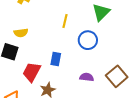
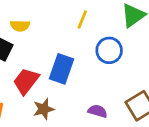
blue rectangle: (56, 59) -> (62, 69), size x1.5
purple semicircle: (87, 77) -> (98, 111), moved

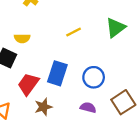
yellow line: (82, 19) -> (74, 32), turned 42
blue circle: (109, 50) -> (94, 77), moved

